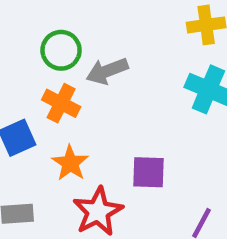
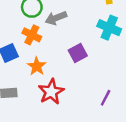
purple square: (149, 172) -> (78, 53), moved, turned -30

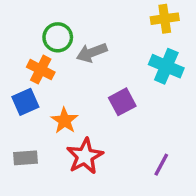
orange cross: (32, 35) -> (41, 70), moved

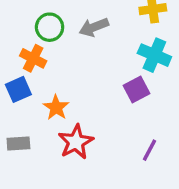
gray arrow: (92, 53) -> (94, 27), moved
purple square: (122, 102) -> (136, 89), moved

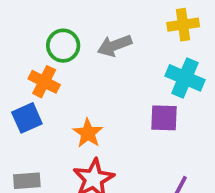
purple square: (136, 89) -> (164, 118), turned 30
orange star: (56, 108) -> (88, 133), moved

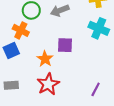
purple square: (164, 118) -> (65, 45), moved

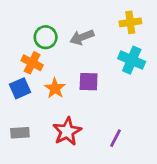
orange star: (45, 59) -> (55, 88), moved
purple line: (96, 89) -> (116, 138), moved

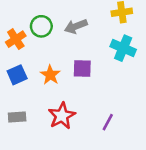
orange cross: (32, 63) -> (16, 39), moved, turned 30

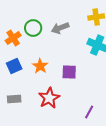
purple square: (82, 68) -> (69, 72), moved
purple line: (108, 122) -> (89, 112), moved

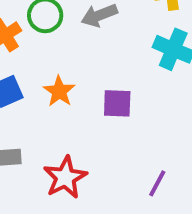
red star: (49, 98) -> (65, 177), moved

